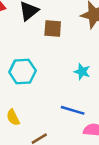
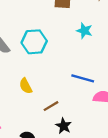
cyan star: (82, 72) -> (84, 31), moved

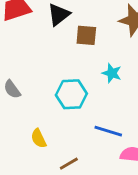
cyan hexagon: (34, 42) -> (71, 94), moved

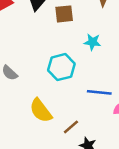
yellow semicircle: (39, 138) -> (41, 110), size x1.5

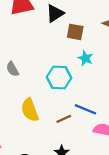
cyan star: (92, 42) -> (85, 58), moved
brown line: (71, 127) -> (64, 119), moved

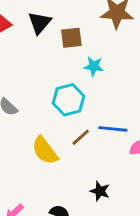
brown line: (64, 119) -> (81, 137), moved

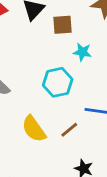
brown line: (81, 137) -> (69, 130), moved

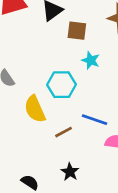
yellow semicircle: (34, 129) -> (35, 109), moved

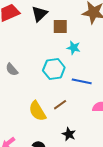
yellow semicircle: (35, 109) -> (37, 111), moved
blue line: (95, 120) -> (82, 81), moved

